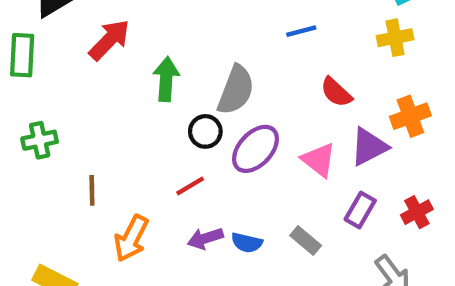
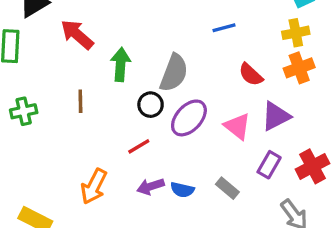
red arrow: (109, 40) -> (77, 34), turned -93
orange cross: (410, 116) -> (299, 68), moved
brown line: (92, 190) -> (80, 101), moved
red cross: (417, 212) -> (313, 166), size x1.4

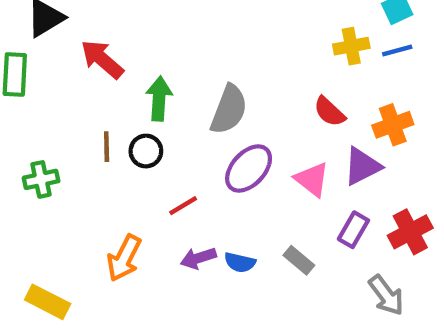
blue line: (224, 28) -> (397, 51), moved
yellow cross: (296, 33) -> (351, 46), moved
orange cross: (299, 68) -> (393, 125), moved
black circle: (151, 105) -> (146, 151), moved
green cross: (24, 111) -> (41, 179), moved

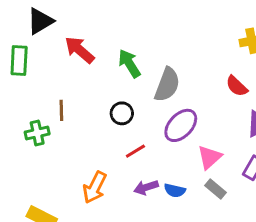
green arrow: (159, 99) -> (129, 63), moved, turned -36
brown line: (107, 147) -> (61, 110), moved
black circle: (146, 151) -> (122, 113), moved
pink triangle: (312, 179) -> (209, 157), moved, turned 40

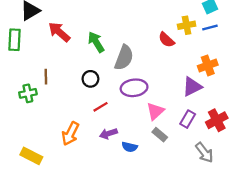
red semicircle: (237, 86) -> (166, 40), moved
purple ellipse: (181, 125) -> (134, 88), turned 40
blue semicircle: (175, 190) -> (130, 147), moved

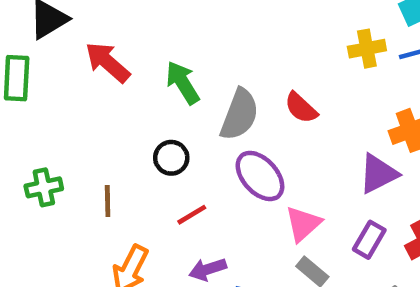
red semicircle: (166, 40) -> (301, 108), moved
brown line: (46, 77) -> (108, 201), moved
purple ellipse: (134, 88) -> (260, 176), turned 55

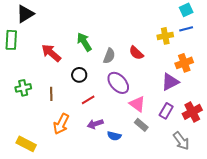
yellow cross: (367, 49) -> (165, 36), moved
red arrow: (108, 62) -> (51, 53), moved
gray semicircle: (240, 115) -> (109, 56), size x0.7
pink triangle: (303, 224) -> (137, 104), turned -42

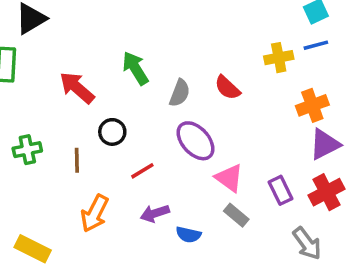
black circle: (79, 75) -> (112, 132), moved
purple triangle: (170, 82) -> (325, 144), moved
purple rectangle: (166, 111) -> (280, 190), turned -56

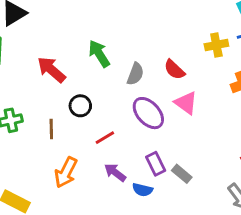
pink triangle: (229, 178) -> (186, 103), moved
purple rectangle: (280, 190) -> (156, 164), moved
purple arrow: (155, 213) -> (115, 172), turned 55

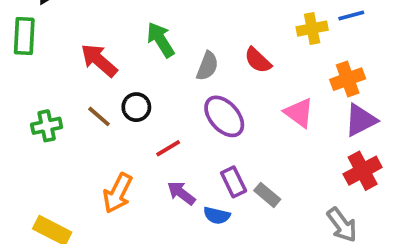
pink triangle: (186, 103) -> (299, 113), moved
brown line: (51, 129) -> (99, 116), moved, turned -48

